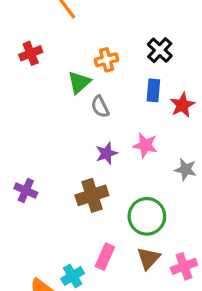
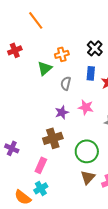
gray semicircle: (100, 107) -> (66, 83), moved, turned 40
purple cross: (26, 191) -> (12, 148), moved
pink rectangle: (105, 257) -> (41, 165), moved

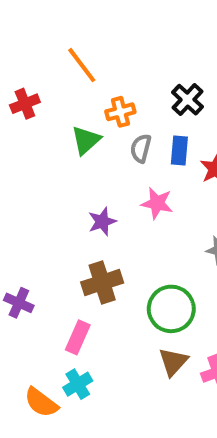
orange line: (36, 20) -> (82, 65), moved
gray semicircle: (66, 83) -> (141, 148), moved
pink star: (86, 107) -> (157, 203), moved
purple star: (62, 112) -> (102, 222), moved

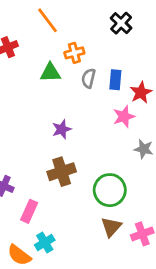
black cross: (188, 100) -> (121, 23), moved
green triangle: (86, 140) -> (50, 73), turned 40
pink star: (157, 203) -> (124, 117), moved, turned -30
pink rectangle: (78, 337) -> (29, 211), moved

